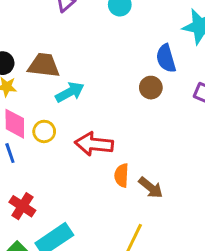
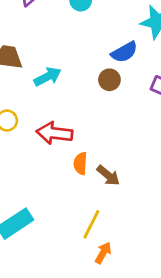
blue semicircle: (166, 58) -> (124, 52), turned -104
cyan arrow: (70, 92) -> (48, 77), moved

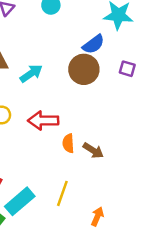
brown circle: (109, 80) -> (84, 69), size x1.6
yellow line: (91, 224) -> (62, 193), moved

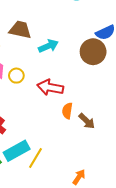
yellow line: (62, 193) -> (36, 158), moved

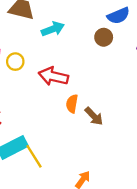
brown circle: (93, 52) -> (104, 37), size x0.6
yellow line: (36, 158) -> (34, 156), turned -65

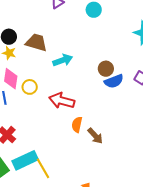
blue semicircle: (118, 16) -> (114, 81), moved

